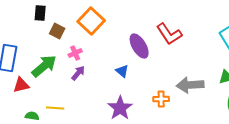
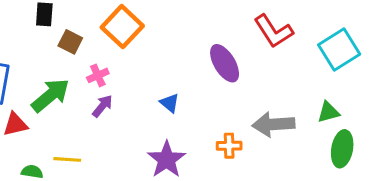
red L-shape: (169, 34) -> (273, 31), moved
purple ellipse: (139, 46) -> (225, 63), moved

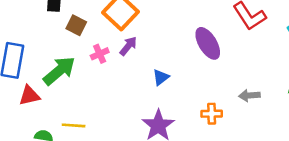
blue triangle: (170, 103) -> (161, 77), turned 42
purple arrow: (102, 106) -> (128, 46), moved
gray arrow: (273, 124) -> (249, 95), size x0.6

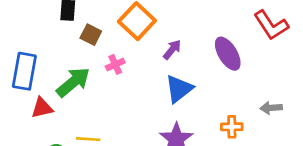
purple arrow: (128, 46) -> (172, 50), moved
blue triangle: (161, 77) -> (179, 89), size x1.6

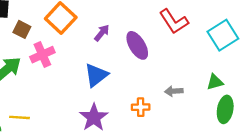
purple arrow: (172, 50) -> (102, 33), moved
pink cross: (115, 64) -> (42, 55), size x1.5

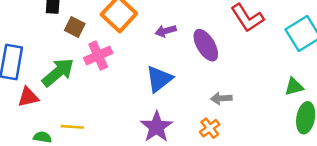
purple arrow: (102, 33) -> (166, 31), turned -144
gray arrow: (174, 91) -> (221, 98), moved
orange cross: (141, 107) -> (210, 128), moved, turned -36

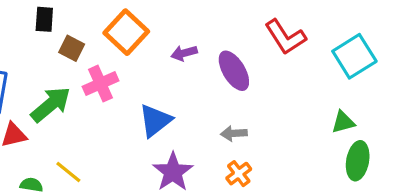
blue triangle: (159, 79) -> (155, 121), moved
gray arrow: (221, 98) -> (234, 133), moved
yellow line: (72, 127) -> (68, 172), turned 35

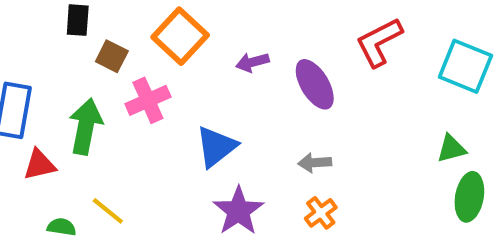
red L-shape: (285, 37) -> (379, 42), turned 96
cyan square: (354, 56) -> (465, 66), turned -36
green arrow: (51, 104) -> (86, 127), turned -39

